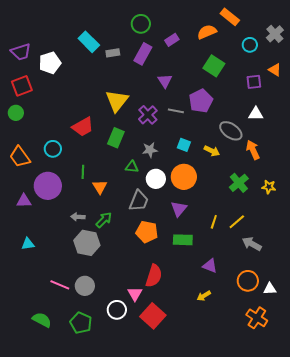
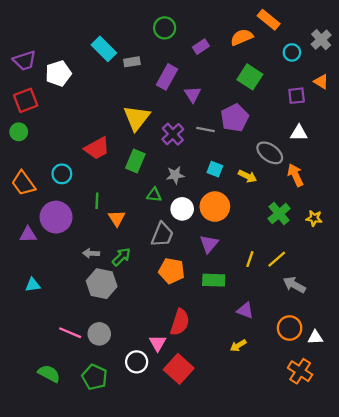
purple rectangle: (143, 54) -> (167, 77), moved

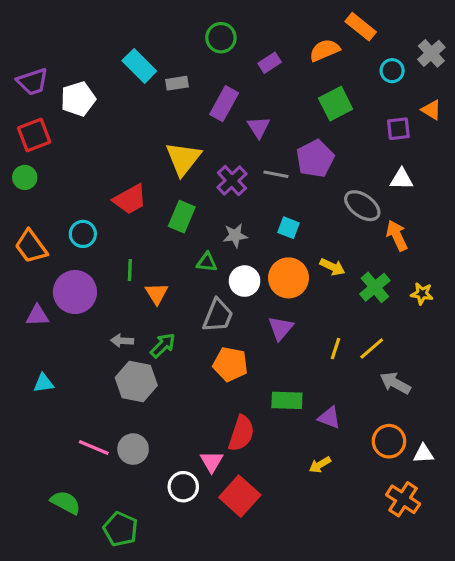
green square: (250, 77) -> (336, 104), turned 30
yellow arrow: (248, 176) -> (332, 267), moved
green rectangle: (214, 280) -> (287, 400), moved
green pentagon: (95, 377) -> (120, 529), moved

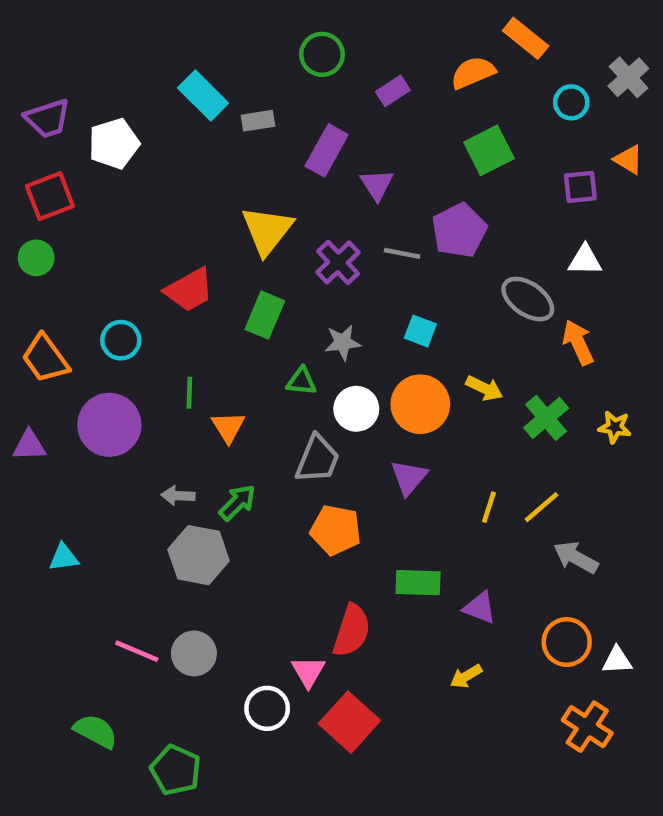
purple triangle: (37, 316) -> (29, 445), moved

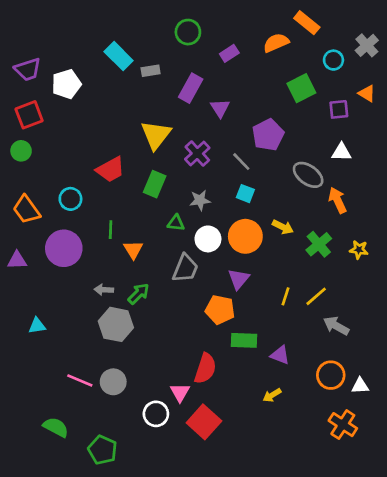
green square: (489, 150) -> (301, 88), moved
gray line: (402, 253) -> (241, 162), moved, turned 35
orange pentagon: (336, 530) -> (220, 310), moved

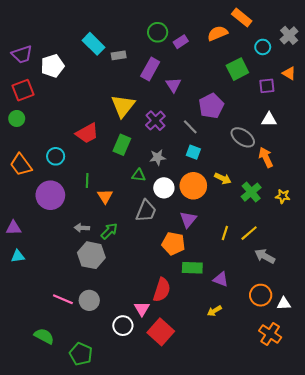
green circle: (188, 32) -> (158, 32), moved
purple triangle: (17, 260) -> (14, 228), moved
cyan triangle: (37, 326) -> (18, 256), moved

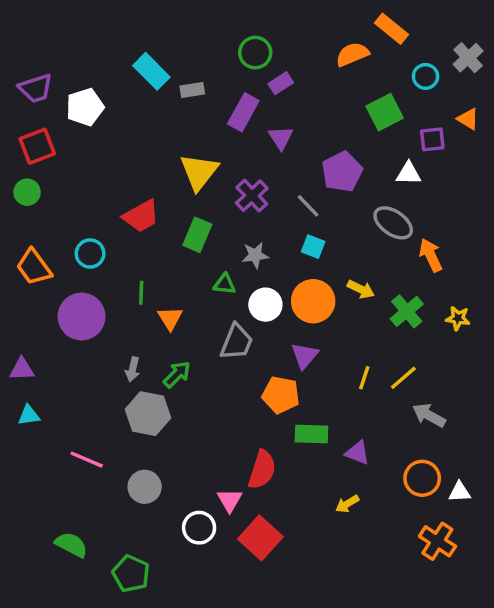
purple rectangle: (181, 42) -> (281, 83), moved
white triangle: (269, 120) -> (408, 173), moved
gray arrow: (82, 228) -> (133, 369), turned -80
pink line: (63, 299) -> (87, 460), moved

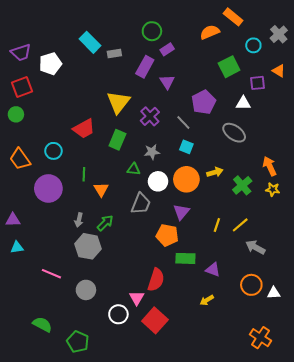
orange arrow: (431, 255) -> (270, 166), moved
yellow arrow: (361, 289) -> (215, 172), turned -42
orange cross: (437, 541) -> (260, 338), moved

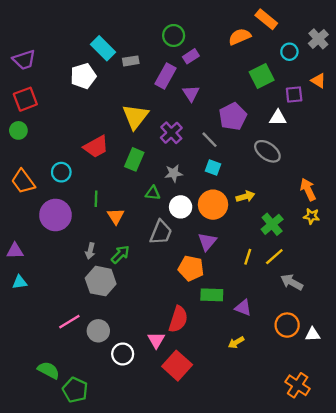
white pentagon: (50, 64) -> (83, 76), moved
green cross: (242, 185) -> (272, 224), moved
pink line: (51, 274) -> (69, 322), moved, turned -54
white circle: (118, 314) -> (123, 354), moved
green pentagon: (78, 342) -> (75, 390), moved

